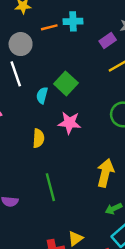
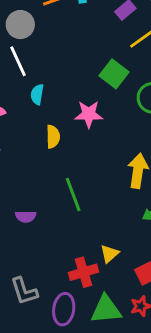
green square: (66, 83) -> (114, 74), moved
cyan semicircle: (42, 95) -> (37, 94), moved

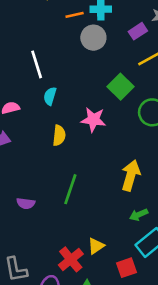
gray circle: (20, 25) -> (93, 38), moved
green line: (73, 194) -> (70, 189), turned 32
red cross: (84, 272) -> (71, 259), turned -30

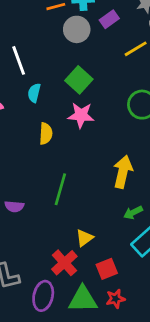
purple rectangle: (138, 31) -> (109, 19), moved
green square: (121, 87) -> (79, 80), moved
yellow triangle: (96, 246) -> (84, 238), moved
red square: (127, 268) -> (107, 269), moved

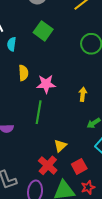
pink star: (81, 115) -> (46, 84), moved
yellow arrow: (123, 172) -> (83, 94), size x0.6

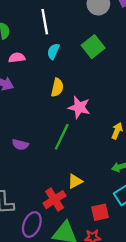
red square: (79, 166) -> (100, 212), moved

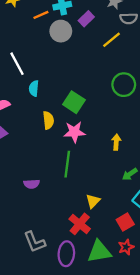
green square: (93, 47) -> (74, 102), moved

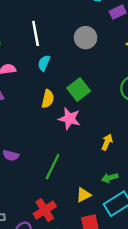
gray circle: (61, 31) -> (86, 38), moved
green line: (67, 164) -> (53, 167), moved
yellow triangle: (93, 201) -> (84, 195), moved

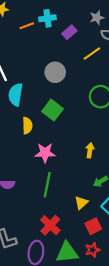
gray circle: (86, 38) -> (55, 72), moved
cyan semicircle: (44, 63) -> (16, 95), size x1.5
pink star: (69, 119) -> (45, 153), moved

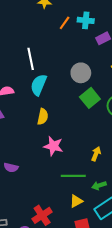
orange line: (27, 26) -> (65, 23), turned -48
green square: (53, 110) -> (90, 98), moved
green line: (47, 185) -> (73, 176), moved, turned 65

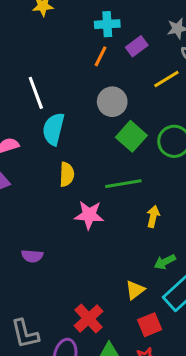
orange line: (65, 23) -> (100, 56), moved
green line: (73, 176) -> (123, 184), moved

